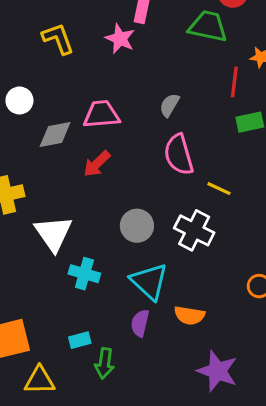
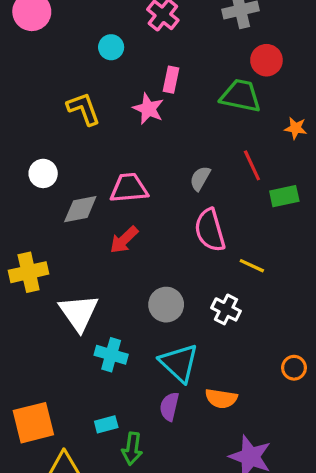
red line: (234, 82) -> (252, 165), moved, turned -32
white cross: (194, 230) -> (226, 309), size x0.7

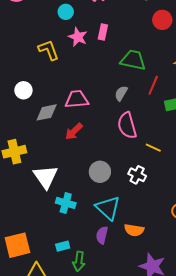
green trapezoid: (241, 96) -> (133, 60), moved
pink star: (148, 109) -> (78, 37), moved
red line: (252, 165) -> (153, 85), turned 48

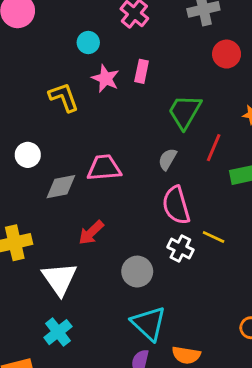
green trapezoid: (133, 60) -> (185, 112), turned -72
red arrow: (74, 132) -> (91, 233), moved
white cross: (137, 175) -> (180, 248), moved
cyan cross: (66, 203) -> (58, 332), moved, turned 36

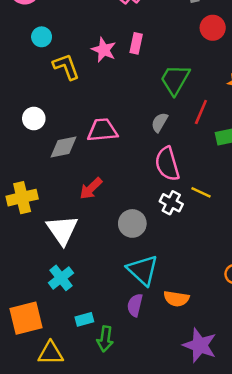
cyan circle: (88, 42) -> (42, 37), moved

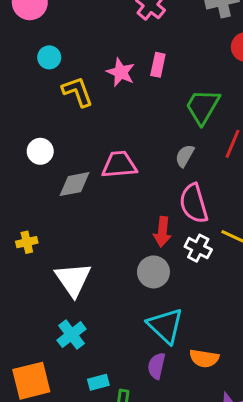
red arrow: (91, 188) -> (162, 232), moved, turned -40
yellow cross: (22, 198) -> (27, 242), size x0.6

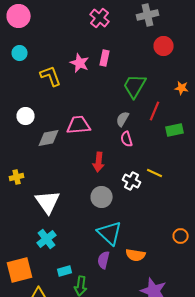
cyan circle: (49, 57) -> (20, 53), moved
pink semicircle: (194, 203) -> (127, 139), moved, size x0.6
red arrow: (162, 232) -> (99, 162), moved

